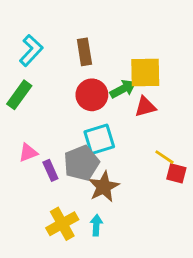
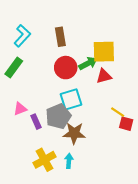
brown star: (104, 187) -> (74, 133), turned 30

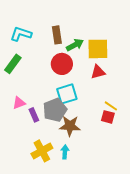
cyan L-shape: (22, 36) -> (21, 34), turned -115
green arrow: (88, 63) -> (75, 45), moved
red square: (126, 124) -> (108, 117), moved

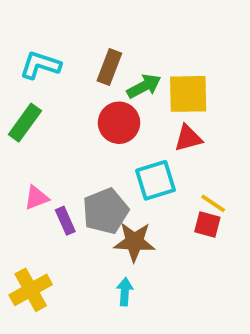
brown rectangle: (57, 35) -> (109, 67), turned 30
cyan square: (67, 94) -> (155, 180), moved
yellow cross: (42, 151) -> (31, 290), moved

